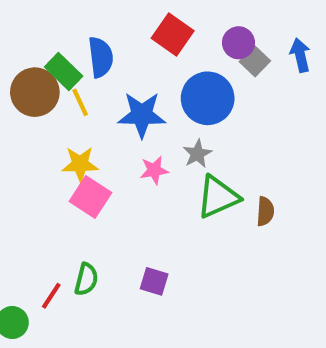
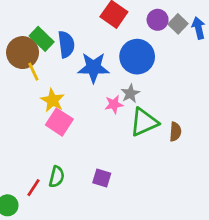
blue semicircle: (101, 57) -> (66, 44), moved
gray square: (255, 61) -> (178, 24), moved
yellow line: (80, 102) -> (33, 72), moved
yellow star: (80, 164) -> (53, 100), turned 30
pink star: (154, 170) -> (114, 104), moved

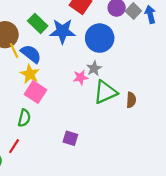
green rectangle: (42, 39) -> (38, 23), moved
blue semicircle: (66, 44) -> (31, 54), moved, turned -45
blue star: (93, 68) -> (62, 31), moved
green semicircle: (57, 177) -> (24, 118), moved

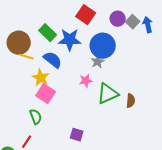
yellow line: (14, 50) -> (27, 57), turned -48
blue semicircle: (31, 54) -> (53, 60), moved
gray star: (94, 68) -> (98, 62), moved
green semicircle: (24, 118) -> (36, 117), turned -35

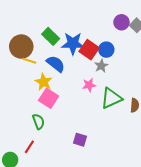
red square: (86, 15) -> (89, 50), moved
blue circle: (103, 46) -> (106, 50), size x0.6

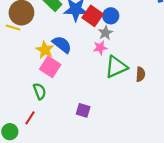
yellow line: (29, 61) -> (13, 28), moved
blue semicircle: (56, 64) -> (62, 45), moved
pink star: (89, 85) -> (100, 48), moved

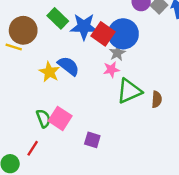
blue circle: (111, 16) -> (123, 34), size x1.6
pink square: (50, 67) -> (60, 118), moved

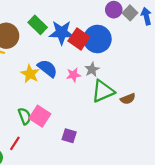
gray star: (117, 53) -> (92, 69), moved
pink star: (111, 70) -> (74, 75), moved
brown semicircle: (157, 99) -> (128, 99), turned 64

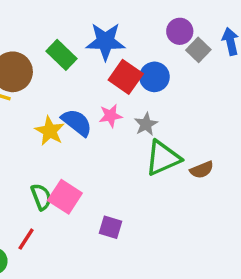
gray square: (130, 13) -> (198, 50), moved
blue star: (62, 32) -> (105, 41), moved
blue circle: (97, 39) -> (154, 77), size x0.7
pink star: (74, 75) -> (110, 116), moved

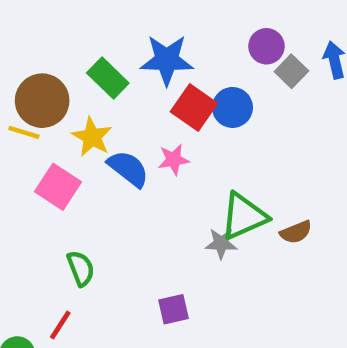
gray star: (146, 124) -> (221, 243), moved, turned 30
yellow star: (50, 131) -> (92, 137), moved
pink square: (65, 197) -> (58, 187), moved
purple square: (110, 227) -> (174, 309), turned -30

